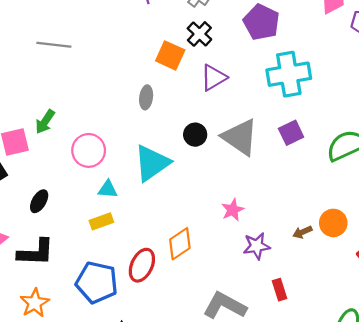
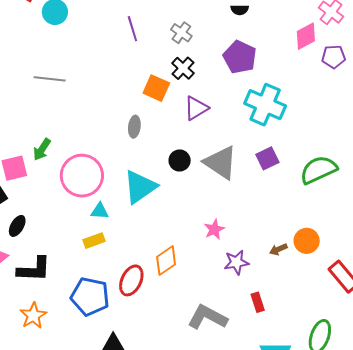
cyan cross: (289, 74) -> (265, 105), turned 33
pink circle: (89, 150) -> (82, 176), size x1.4
black ellipse: (39, 201) -> (17, 226), moved

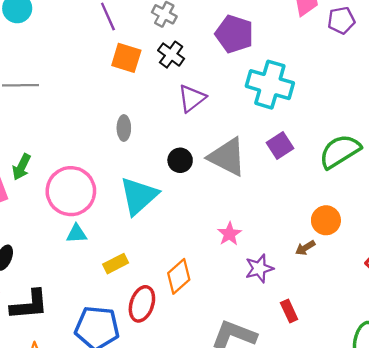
orange square: (156, 88) -> (126, 58), moved
cyan triangle: (100, 211) -> (77, 234), moved
yellow rectangle: (94, 241) -> (116, 264), moved
orange circle: (307, 241) -> (326, 220), moved

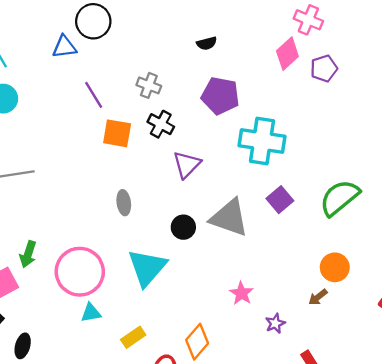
purple star: (259, 268) -> (275, 323), size x0.7

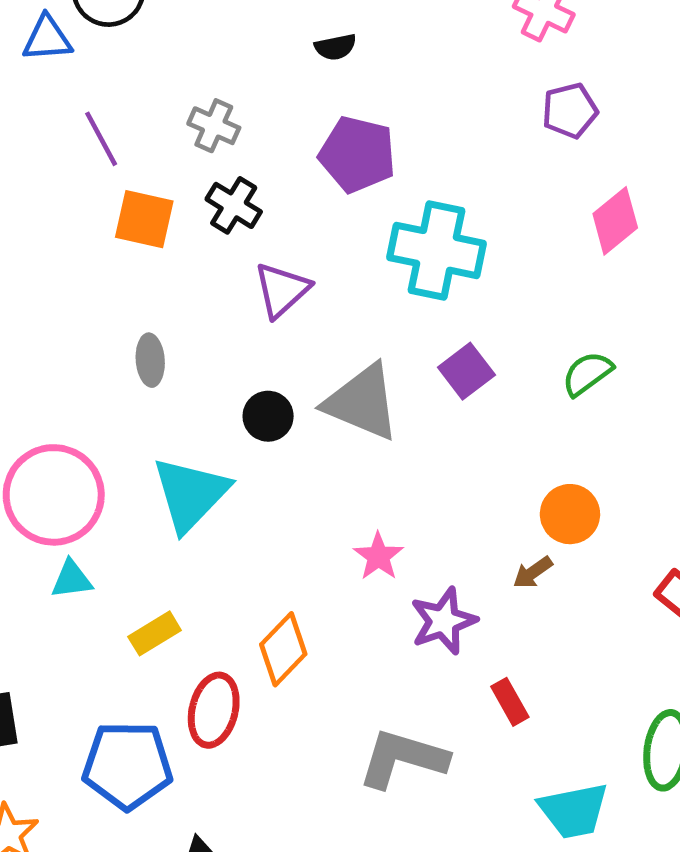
pink diamond: (287, 54) -> (615, 221), moved
green semicircle: (340, 198) -> (587, 374), size x0.6
purple star: (275, 323) -> (444, 621), size x1.6

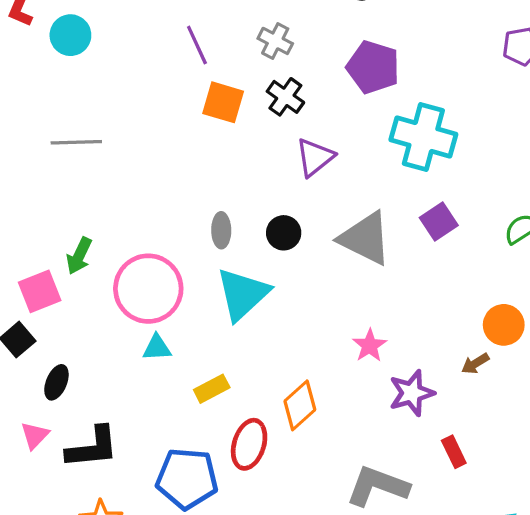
gray ellipse: (150, 360) -> (221, 230), moved
black circle: (268, 416) -> (284, 233), moved

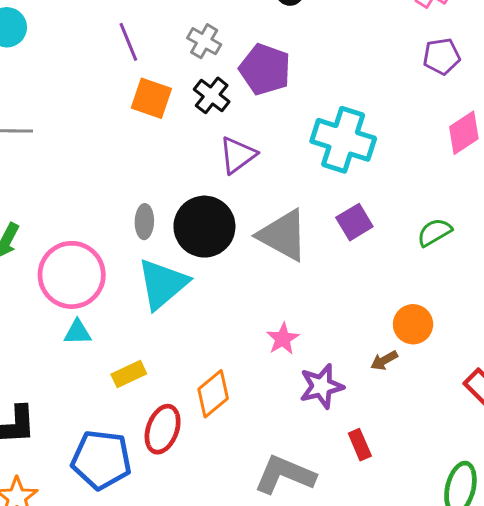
purple pentagon: (373, 67) -> (265, 69), moved
black circle: (284, 233) -> (204, 227), size x1.8

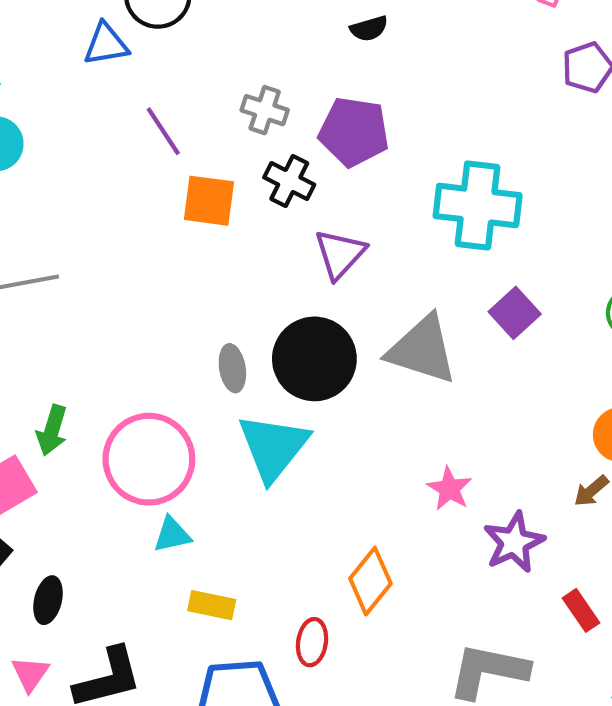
yellow rectangle: (129, 374) -> (212, 605), moved, turned 48
red ellipse: (163, 429) -> (312, 642), size x0.7

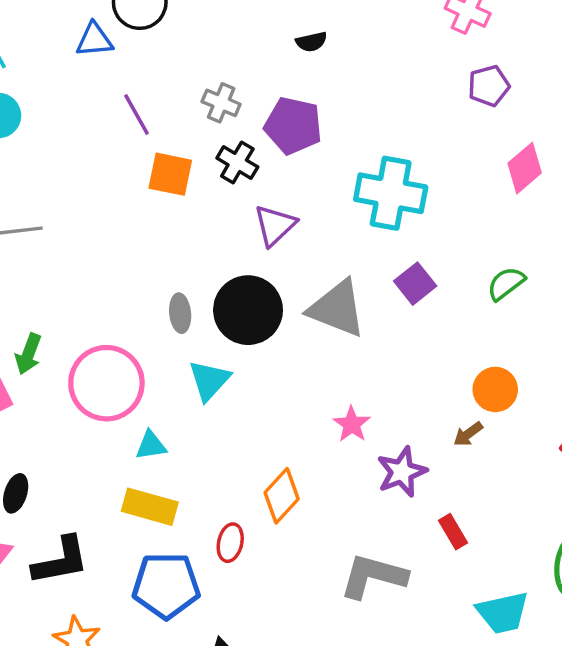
cyan triangle: (273, 447) -> (209, 380), size x0.7
cyan triangle: (172, 535) -> (151, 445), moved
yellow rectangle: (212, 605) -> (150, 507), size x1.4

